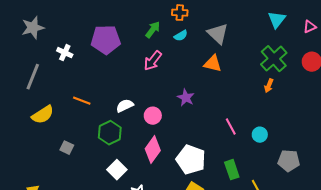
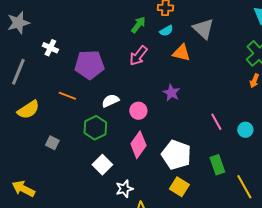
purple pentagon: (106, 40) -> (89, 65), moved
orange triangle: (213, 64) -> (181, 53), moved

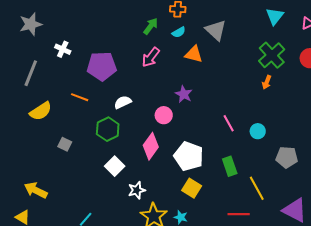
pink circle: (138, 111) -> (164, 115), moved

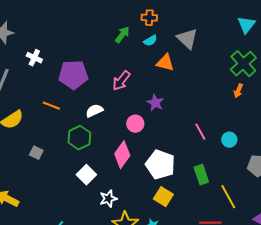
pink arrow: (151, 57) -> (121, 81), moved

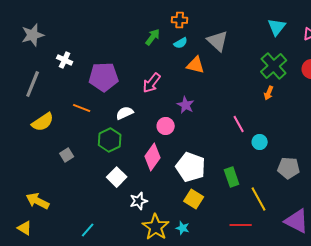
pink line: (200, 132) -> (239, 124), moved
gray square: (36, 153) -> (67, 155), turned 32

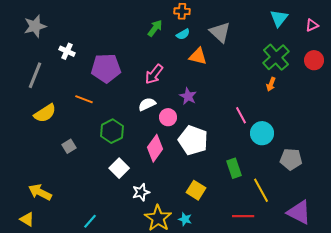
white semicircle: (125, 113) -> (147, 104), moved
cyan circle: (260, 142) -> (262, 133), size x1.5
white pentagon: (191, 167) -> (193, 140), moved

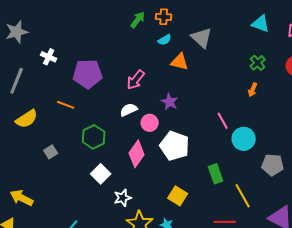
cyan triangle: (279, 18) -> (261, 24), turned -48
green arrow: (155, 28) -> (138, 20), moved
green cross: (276, 57) -> (258, 63), size x0.6

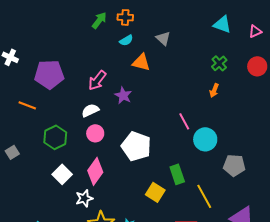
gray triangle: (202, 38) -> (163, 38), size x0.7
purple star: (170, 102) -> (123, 95), moved
pink circle: (150, 123) -> (95, 133), moved
pink diamond: (137, 154) -> (95, 171), moved
yellow square: (178, 196) -> (155, 192), moved

